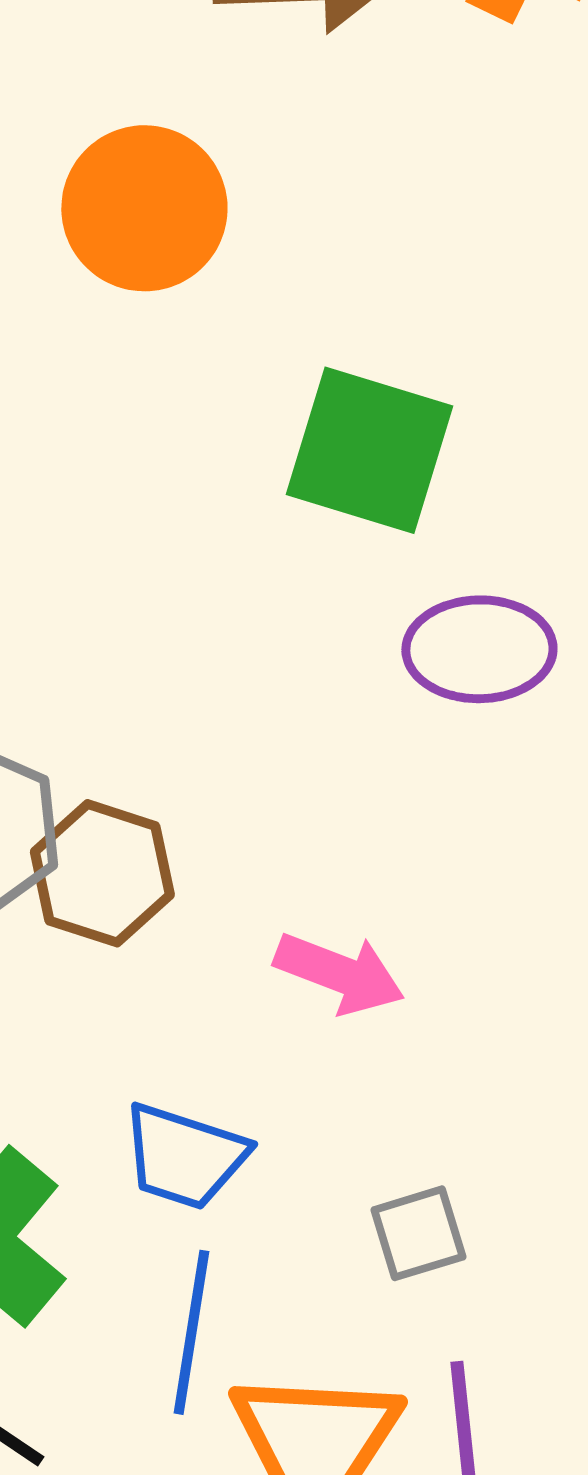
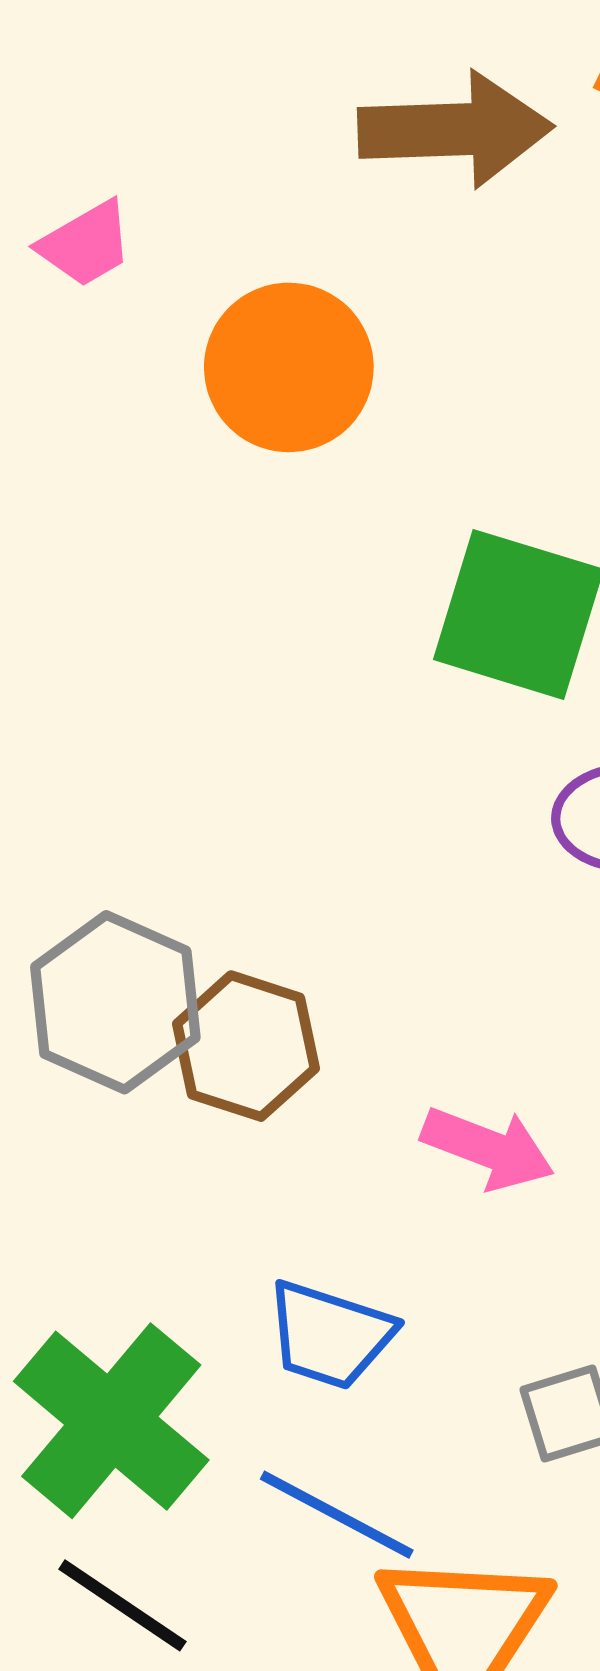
blue line: (191, 1332) -> (337, 1515), turned -71

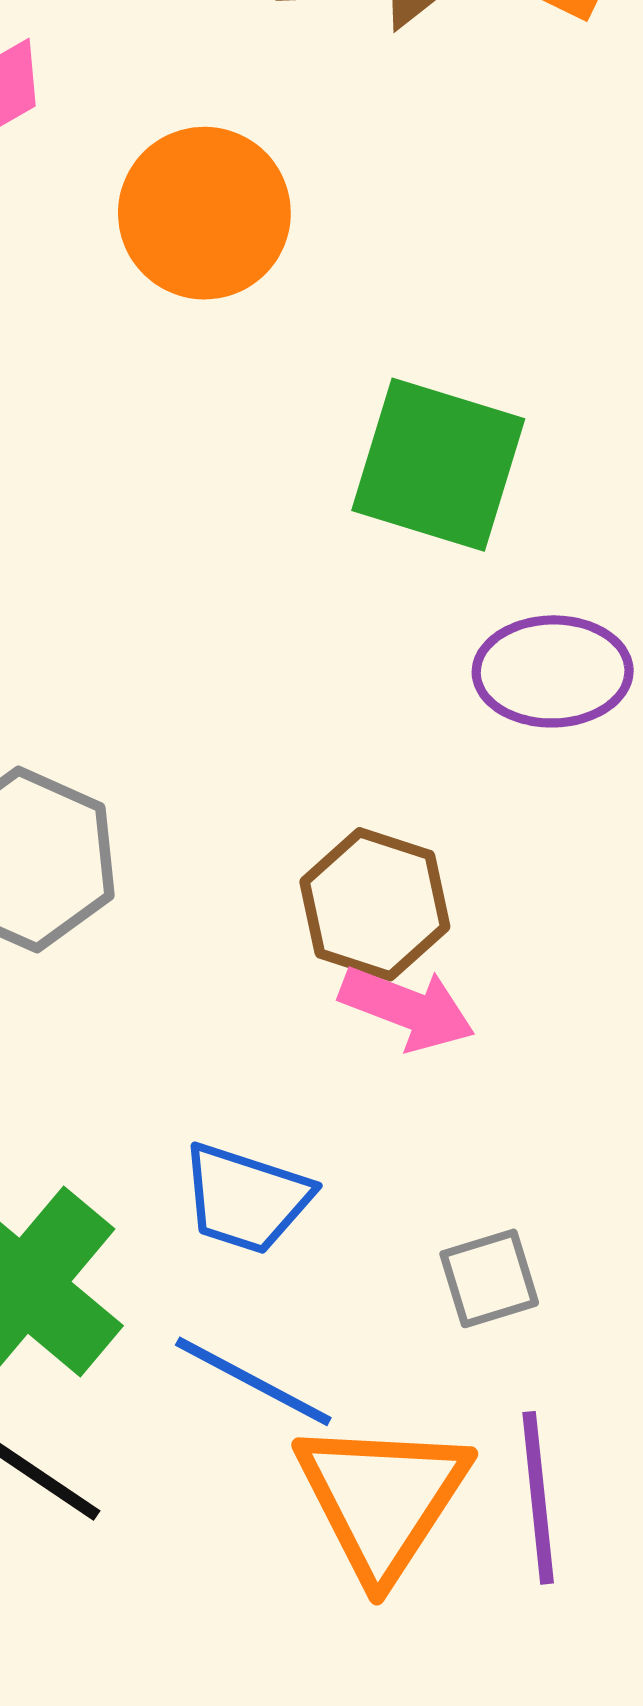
brown hexagon: (246, 1046) -> (375, 904), moved

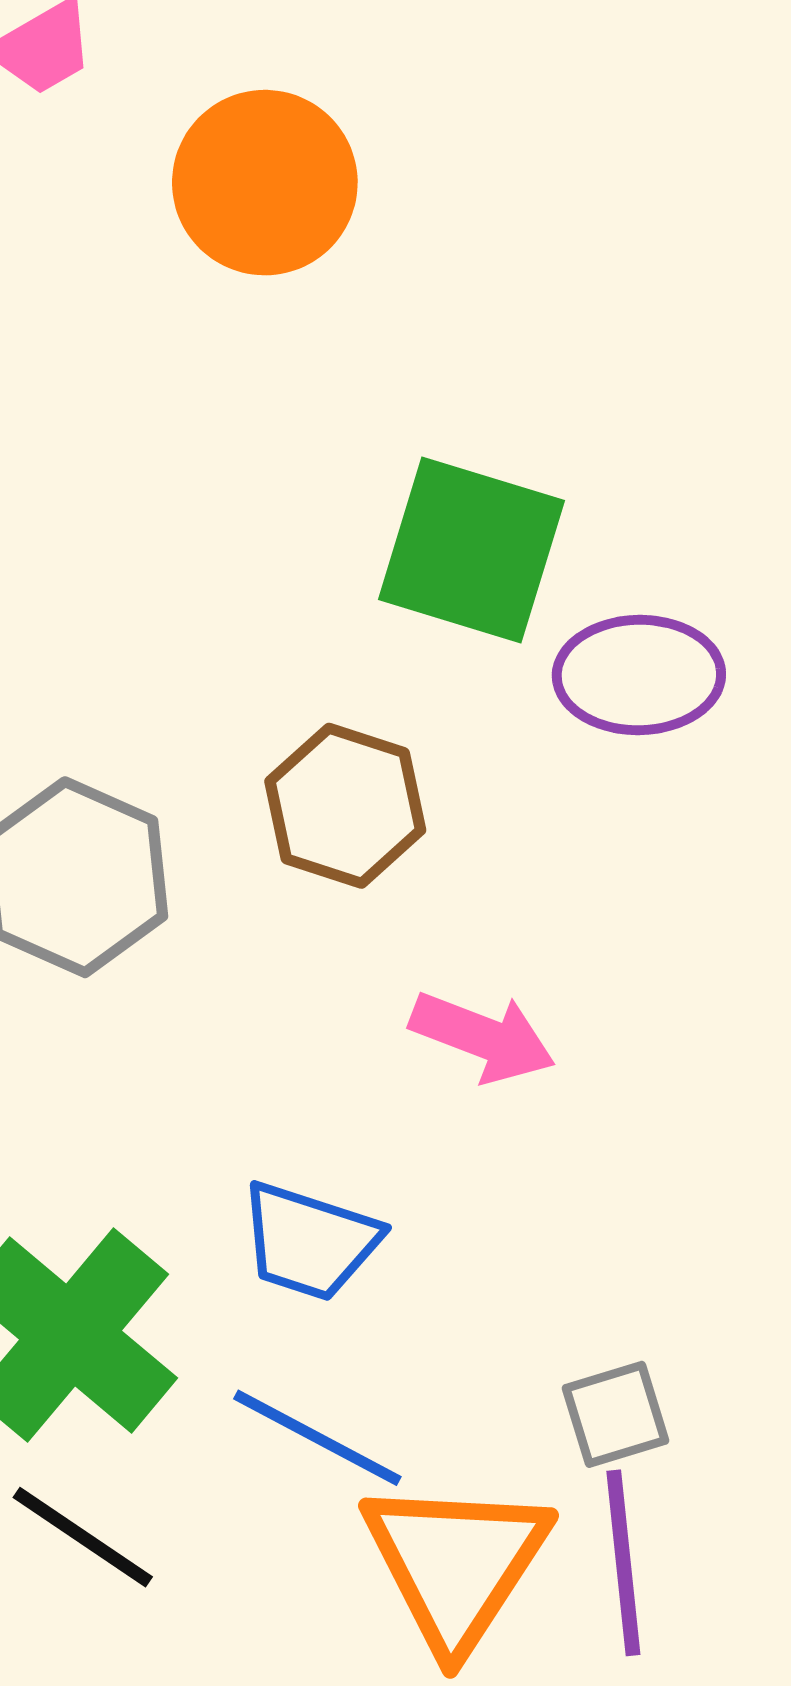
green square: (438, 465) -> (471, 550), moved
brown hexagon: (375, 904) -> (345, 806), moved
gray square: (489, 1278) -> (615, 1414), moved

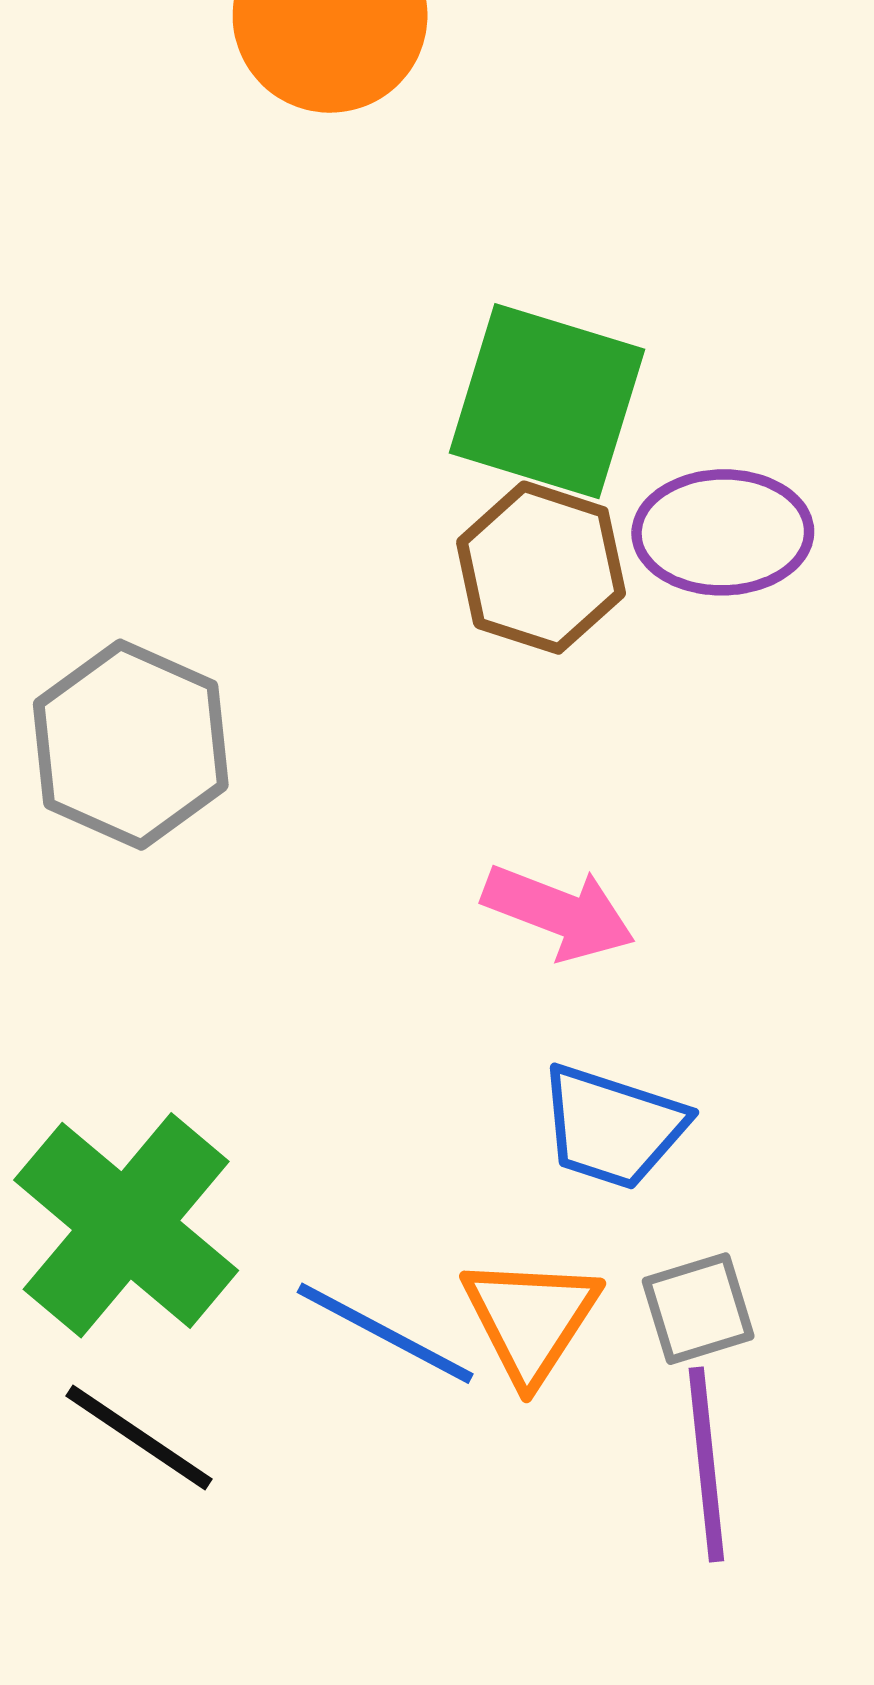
brown hexagon: (345, 806) -> (541, 568), moved
blue trapezoid: (310, 1241) -> (613, 1127), moved
orange triangle: (456, 1564) -> (531, 1319), moved, size x0.7

